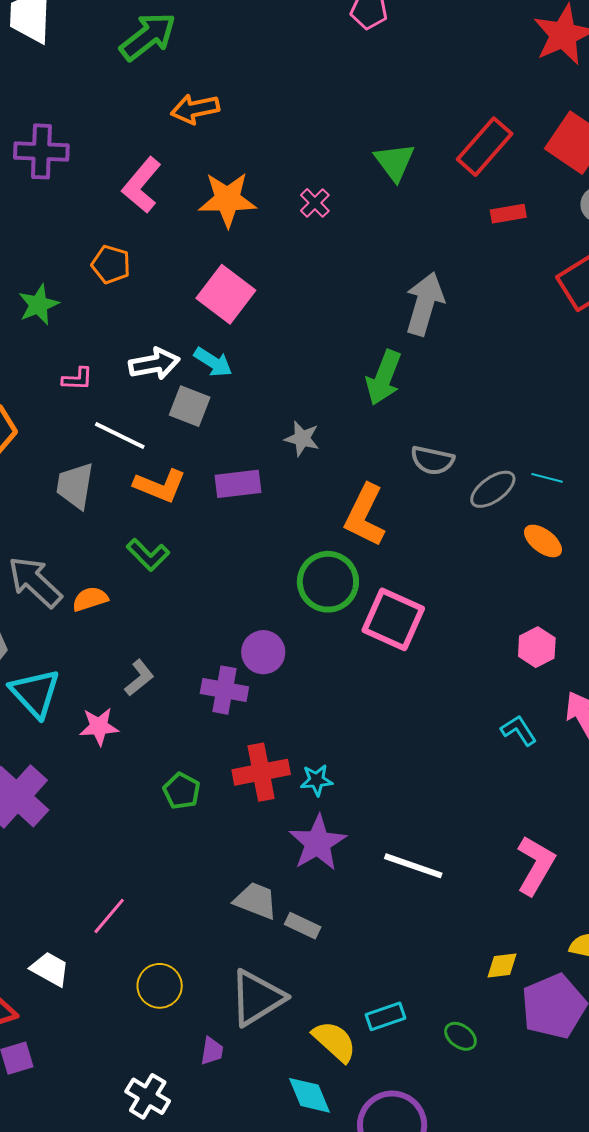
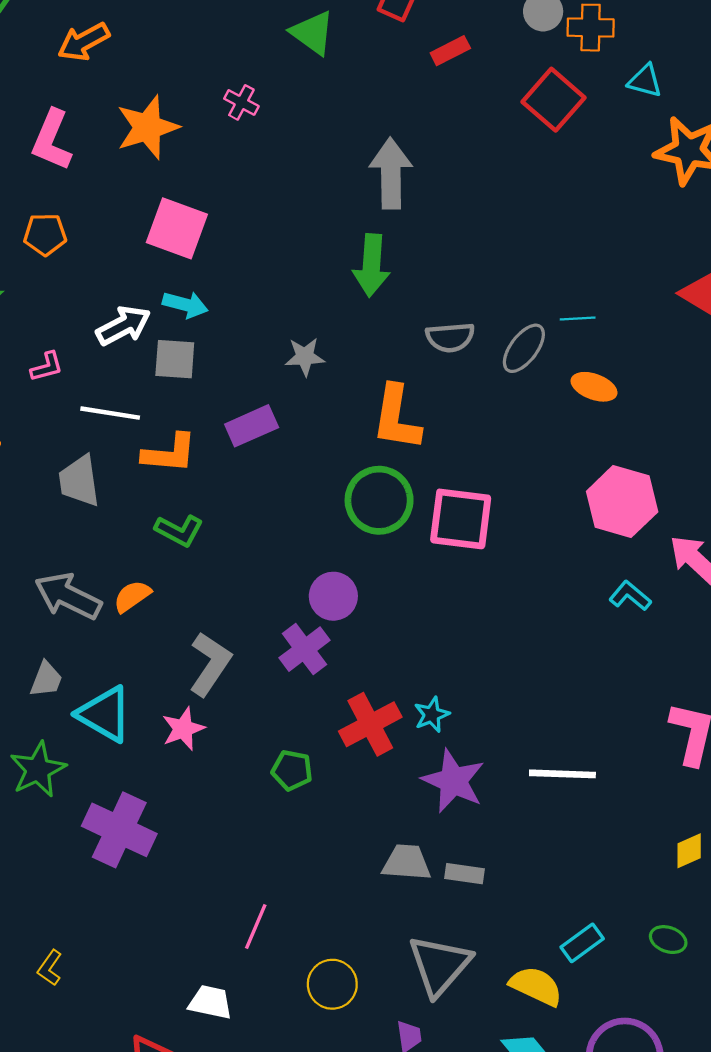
pink hexagon: (537, 647) -> (622, 502), size x1.6
gray L-shape: (139, 678) -> (210, 664), size x1.5
purple cross: (224, 690) -> (305, 649), turned -30

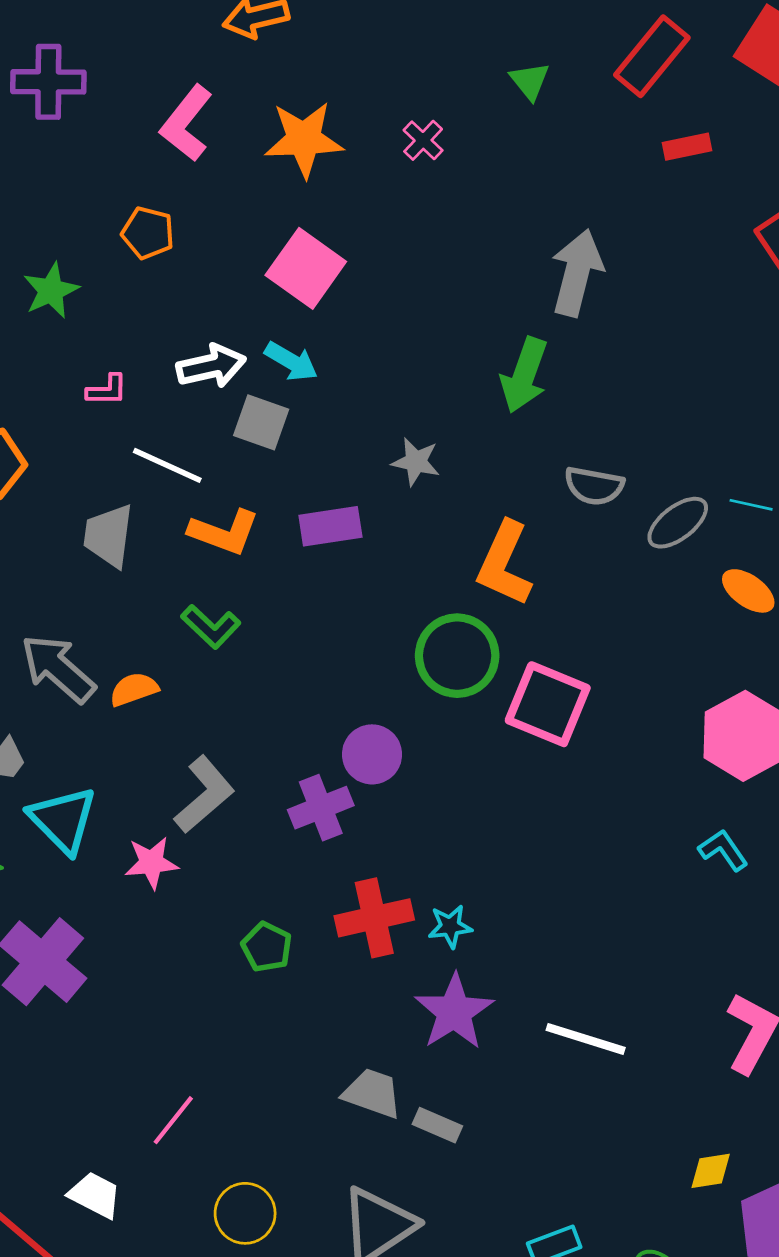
green triangle: (313, 33) -> (530, 81), size x0.7

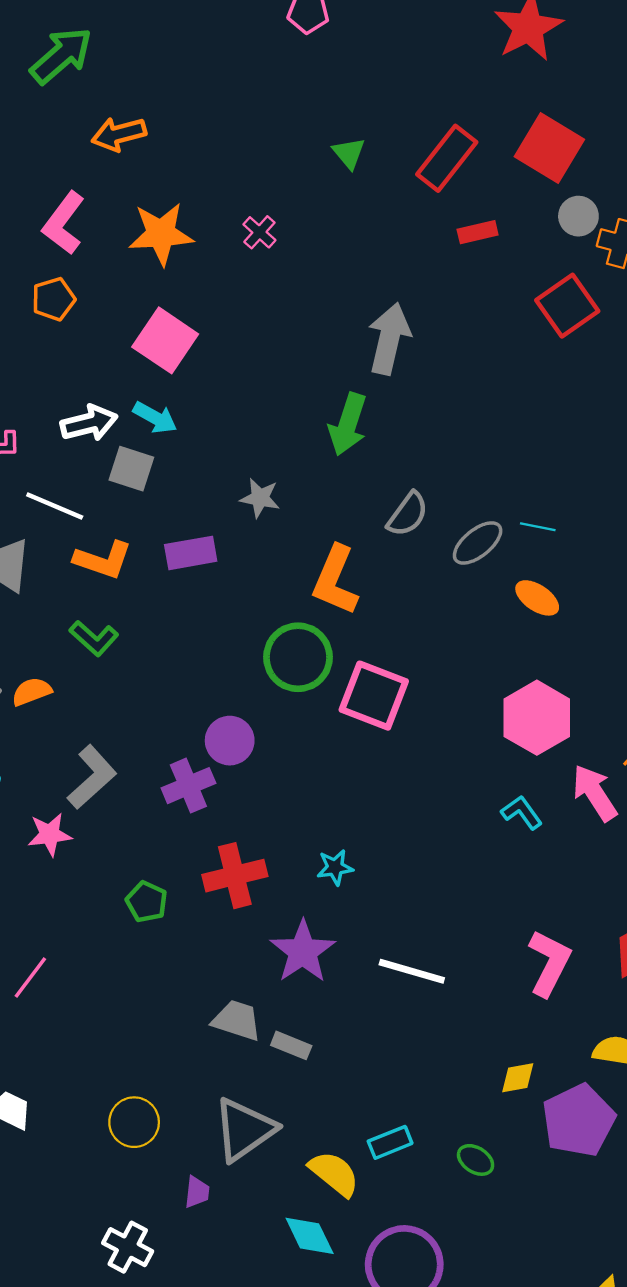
green triangle: (530, 81) -> (349, 153), moved
orange pentagon: (148, 233) -> (54, 299), moved, turned -30
gray semicircle: (594, 486) -> (408, 514), turned -63
cyan star: (450, 926) -> (335, 867), moved
pink line: (173, 1120) -> (30, 977), moved

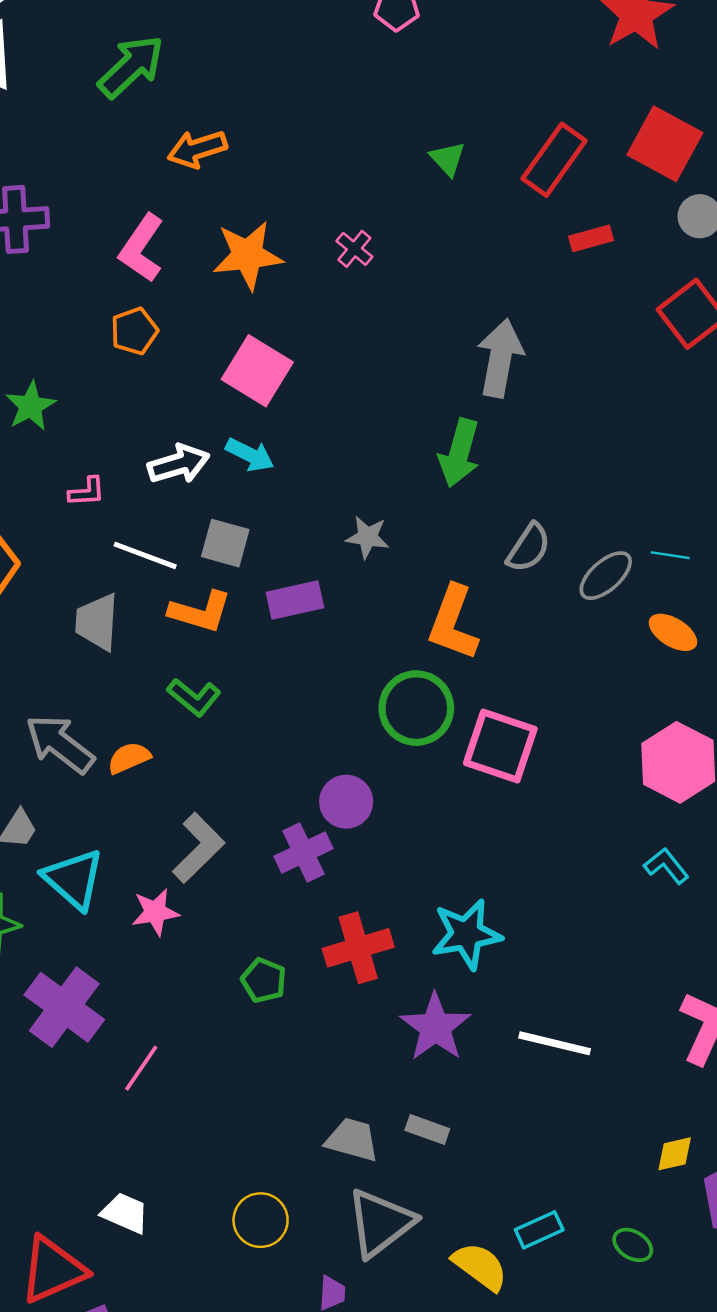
gray square: (131, 469) -> (225, 543), moved
cyan star: (335, 867) -> (466, 934), size x1.8
gray trapezoid: (237, 1020) -> (352, 1140), moved

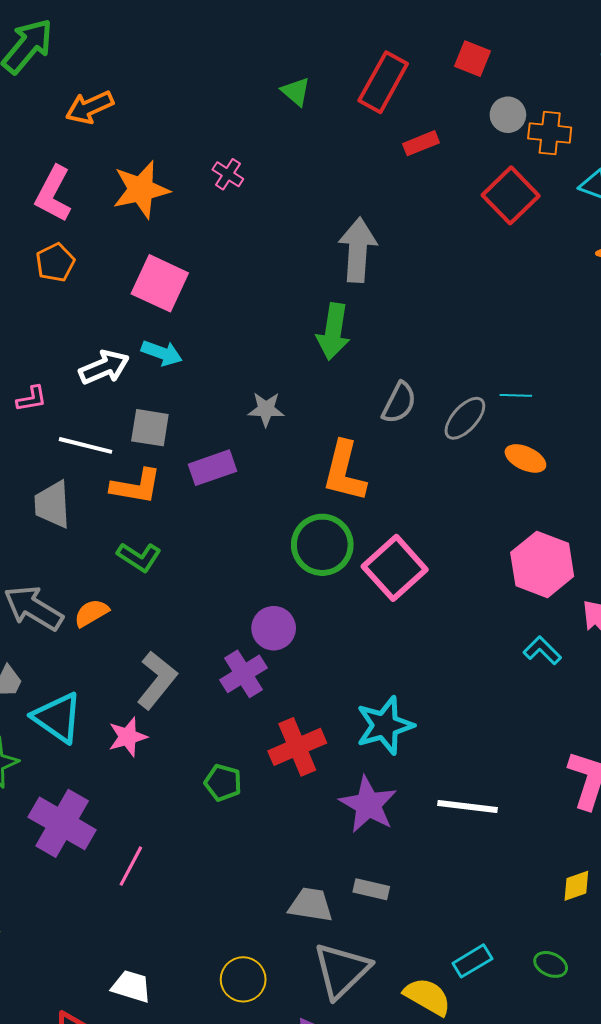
red square: (665, 144) -> (473, 59), size x0.6
pink square: (500, 746) -> (395, 568), turned 36

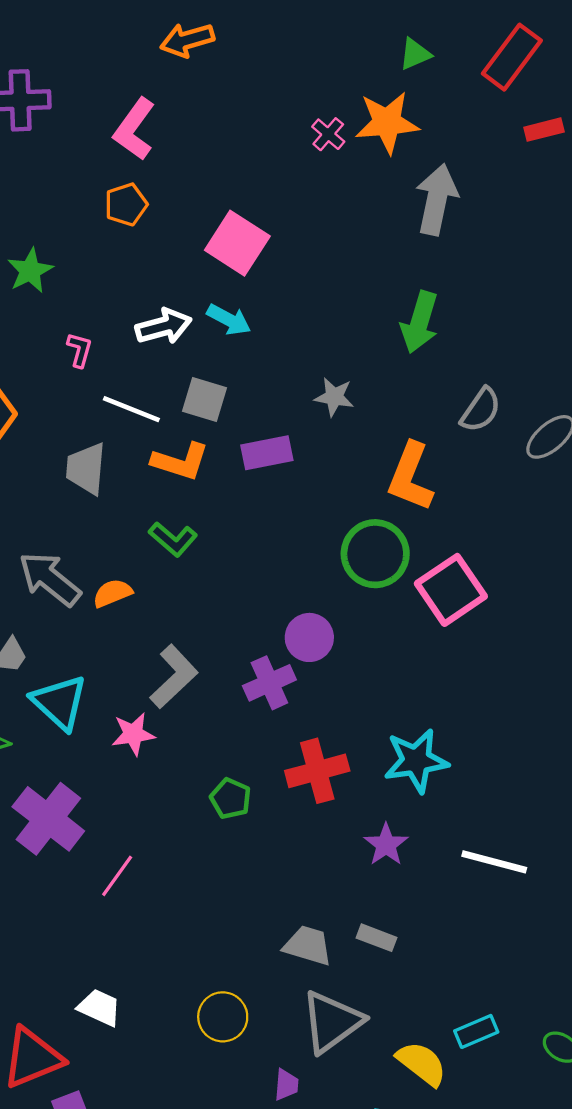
green triangle: (296, 91) -> (415, 54), turned 48
orange star: (141, 190) -> (387, 122), moved
gray arrow: (358, 250) -> (437, 199), moved
pink L-shape: (32, 399) -> (80, 350), turned -72
purple star: (368, 805) -> (386, 845), size x0.7

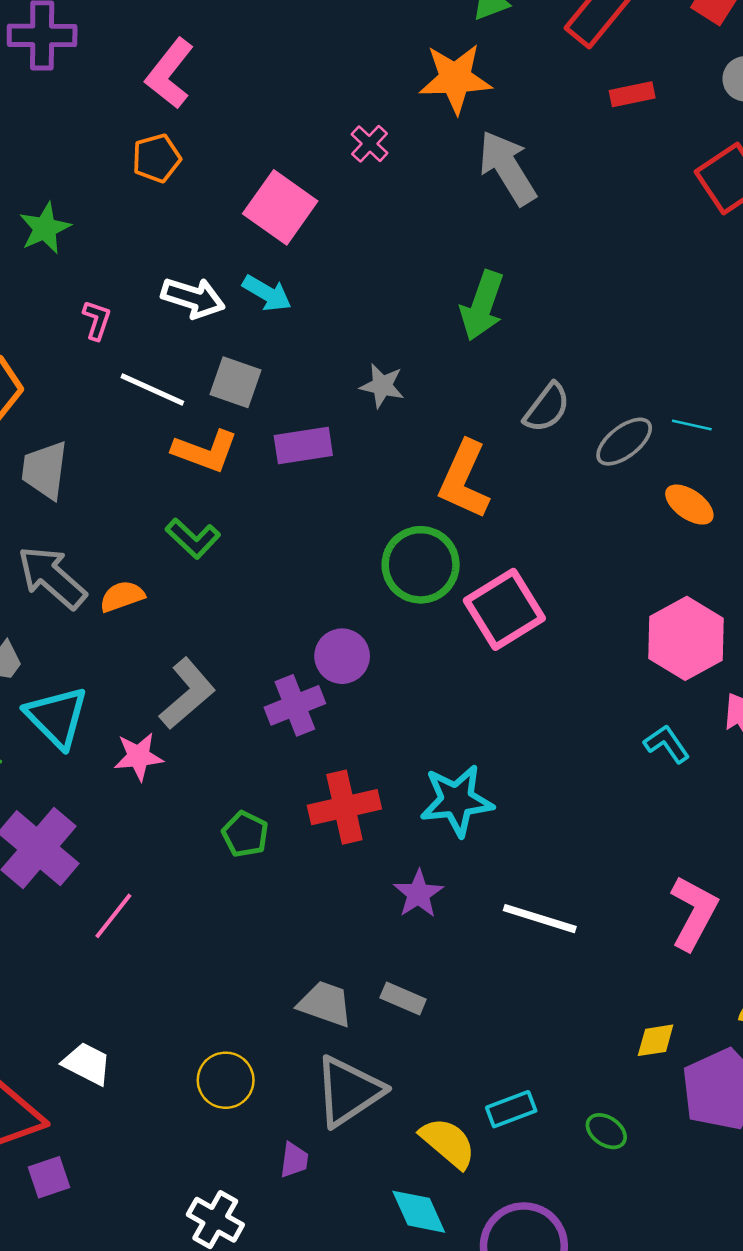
pink cross: (328, 134) -> (370, 144), moved
gray arrow: (437, 199) -> (507, 168), turned -46
white arrow: (164, 326) -> (193, 298), turned 30
gray trapezoid: (86, 469) -> (45, 470), moved

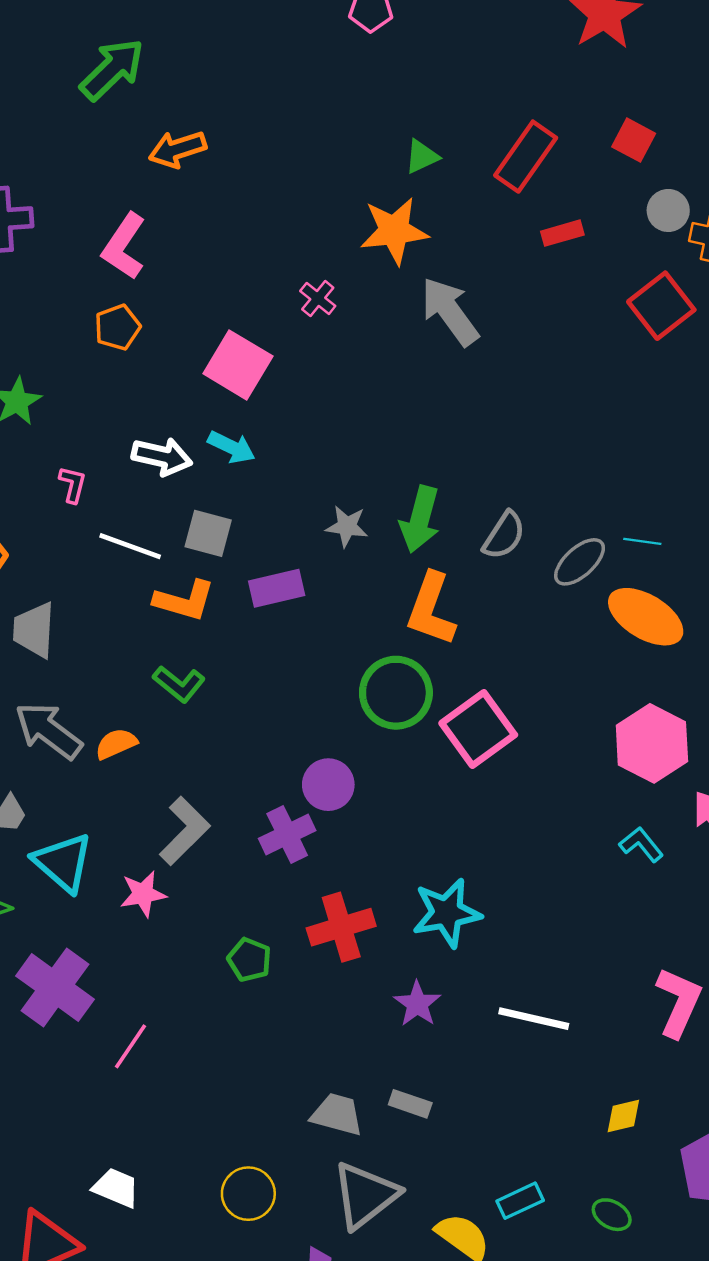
green arrow: (482, 306) -> (420, 519), moved
orange ellipse: (689, 505) -> (646, 617), size x1.6
yellow diamond: (656, 1040) -> (623, 1116), moved

